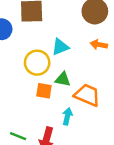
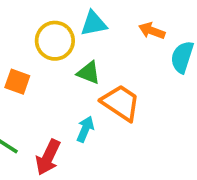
orange square: (44, 91) -> (17, 82), moved

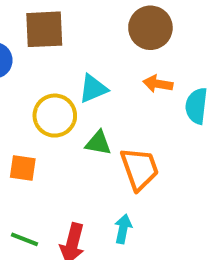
orange trapezoid: (121, 103) -> (140, 169), turned 48
cyan arrow: (85, 129) -> (123, 229), moved

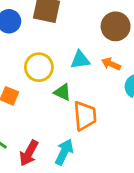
cyan triangle: (93, 89) -> (80, 60), moved
cyan arrow: (123, 229) -> (64, 152), size x1.4

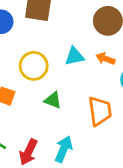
green triangle: (62, 92) -> (53, 100), moved
orange trapezoid: (85, 116) -> (100, 111), moved

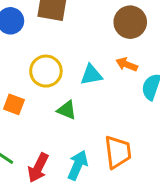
cyan triangle: (74, 56) -> (91, 75), moved
orange trapezoid: (100, 111) -> (118, 152), moved

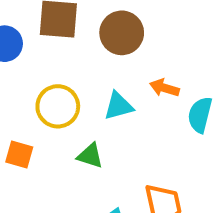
brown circle: (130, 22) -> (122, 33), moved

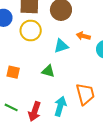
yellow circle: (58, 106) -> (31, 30), moved

